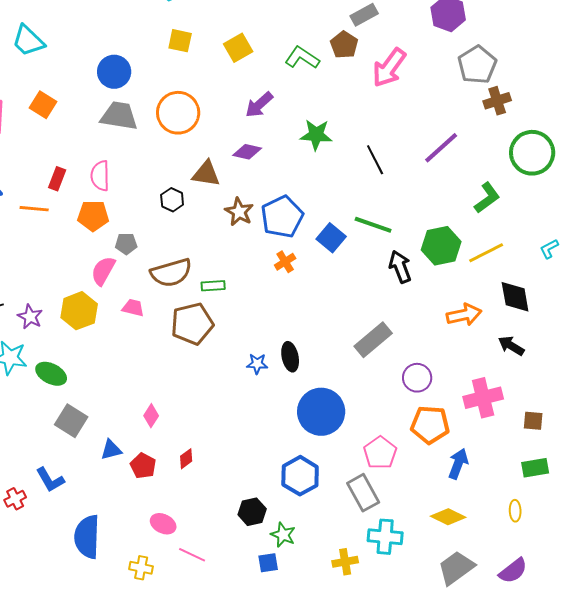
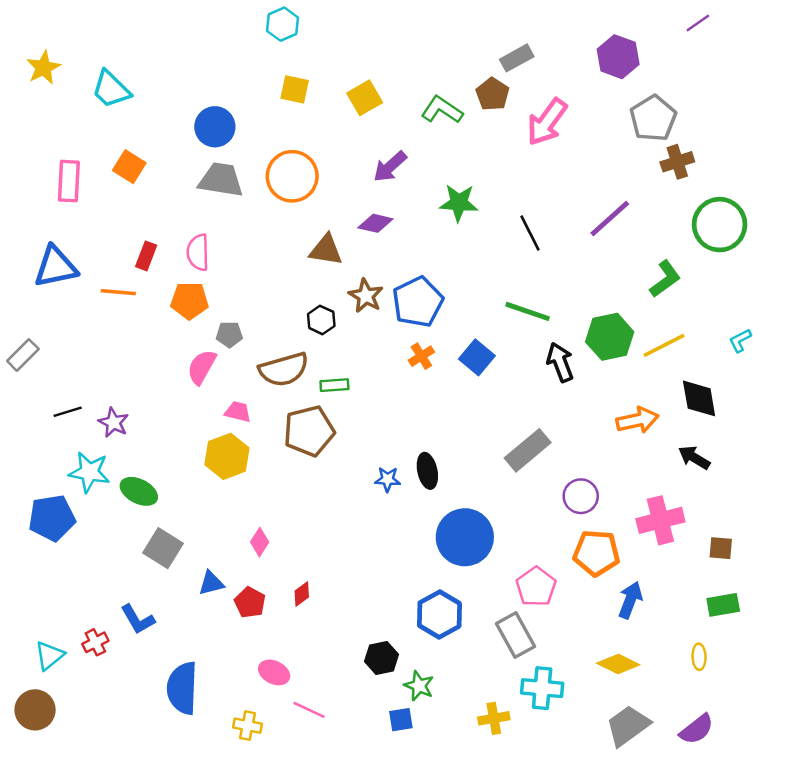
black hexagon: (172, 200) -> (321, 320), moved
blue square: (331, 238) -> (477, 357), moved
yellow hexagon: (79, 311) -> (227, 456), moved

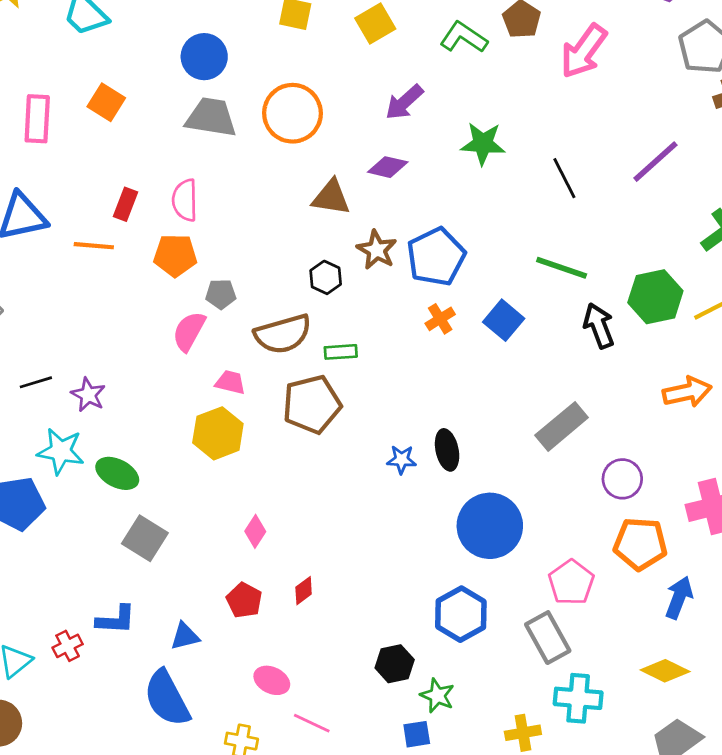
blue triangle: (211, 583) -> (185, 636), moved
blue L-shape: (138, 619) -> (116, 620), turned -57
blue semicircle: (182, 688) -> (167, 698), turned -30

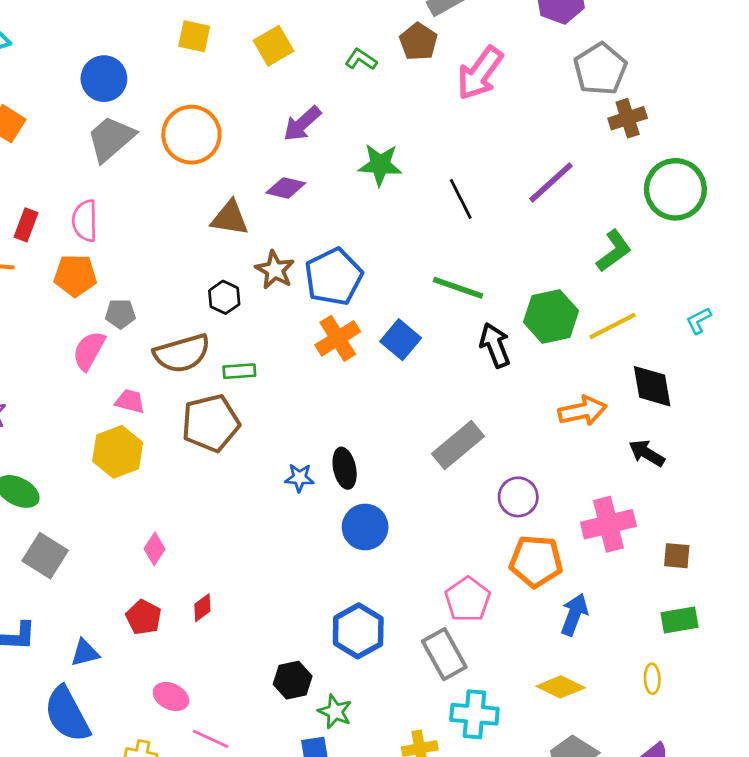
green L-shape: (464, 37) -> (361, 59), size x0.7
gray trapezoid: (211, 117) -> (111, 139), turned -50
orange cross: (440, 319) -> (338, 338), size x1.5
blue circle: (490, 526) -> (365, 527), moved, size x0.7

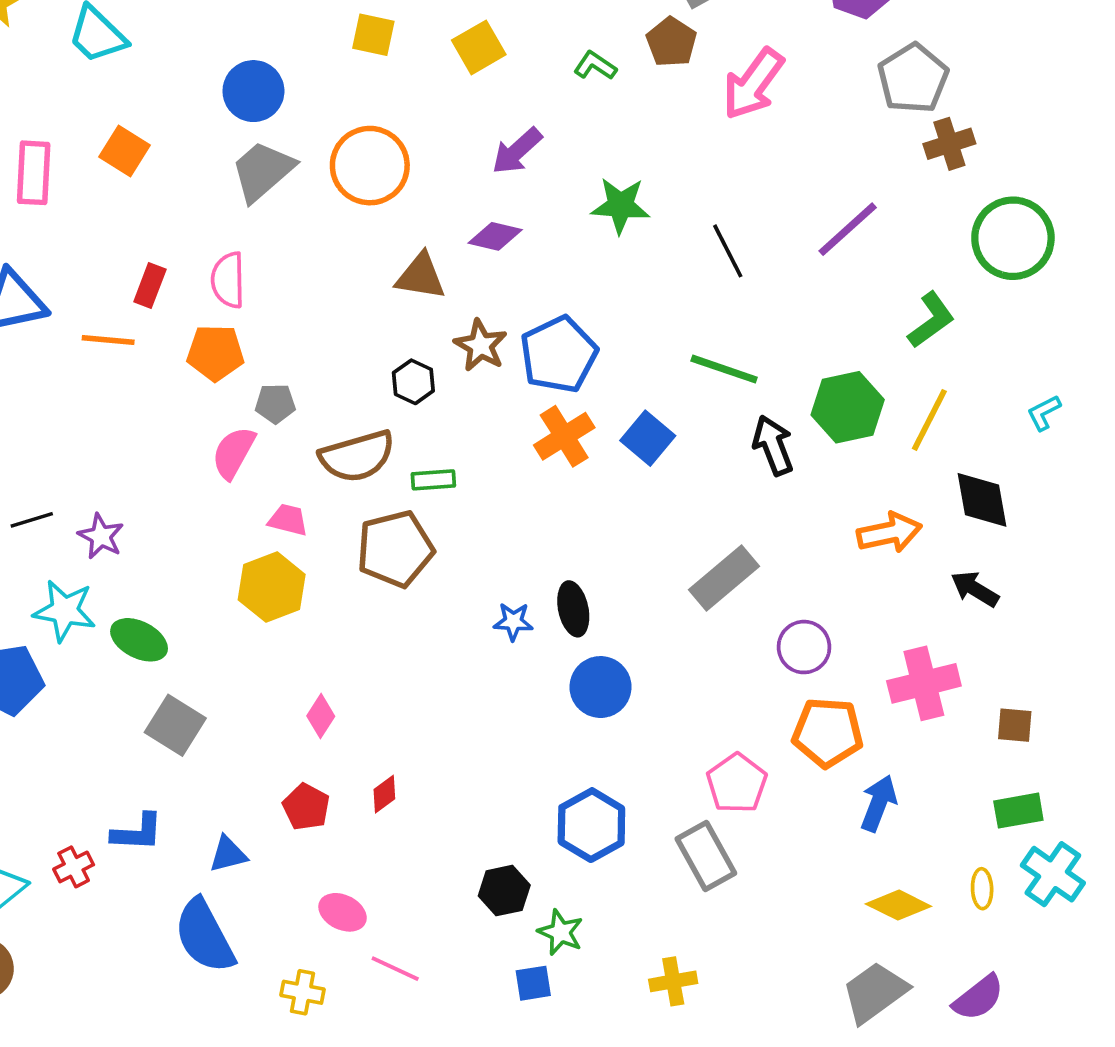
yellow line: (613, 326) -> (929, 420), turned -36
yellow diamond: (561, 687) -> (898, 905), moved
cyan cross: (474, 714) -> (1053, 874), moved, turned 30

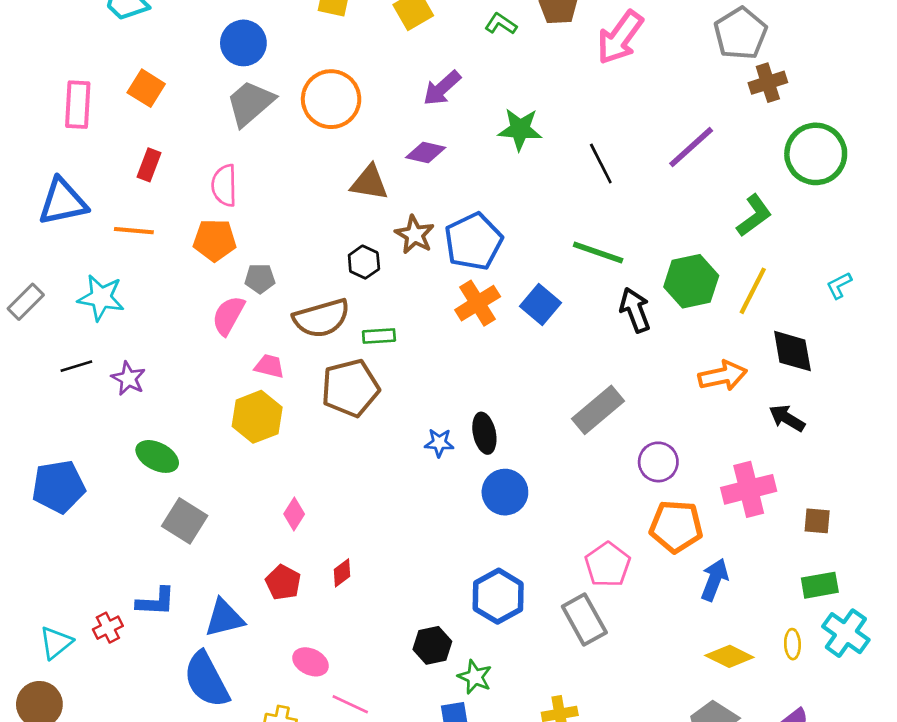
red rectangle: (150, 285) -> (149, 165), moved
cyan star: (65, 611) -> (101, 298), moved
blue triangle: (228, 854) -> (224, 618), size x1.4

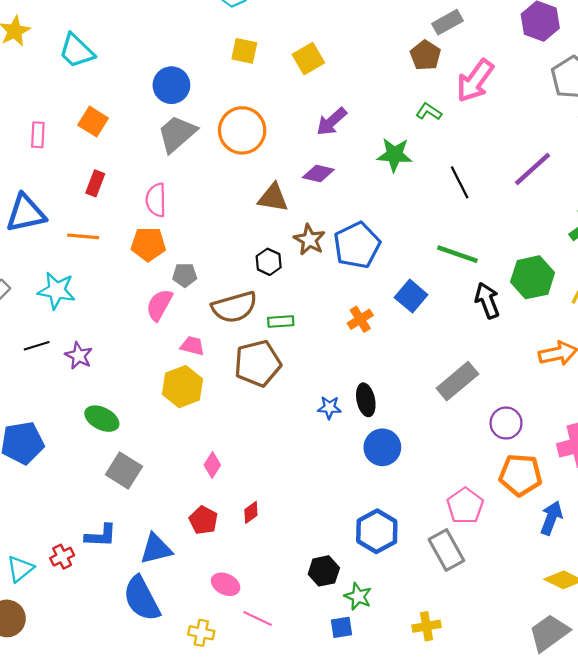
green L-shape: (501, 24) -> (429, 112), moved
pink rectangle: (78, 105) -> (38, 135), size x0.7
orange cross: (478, 303) -> (360, 319), moved, size x0.7

